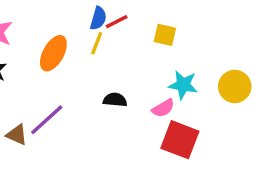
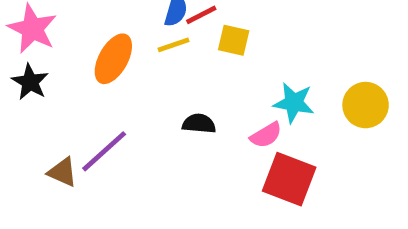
yellow square: (165, 35) -> (234, 40), moved
yellow line: (97, 43) -> (174, 45), turned 50

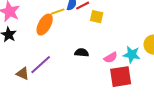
yellow line: (174, 45) -> (58, 12), moved
cyan star: (294, 103) -> (132, 55), moved
red square: (289, 179) -> (121, 77), turned -30

